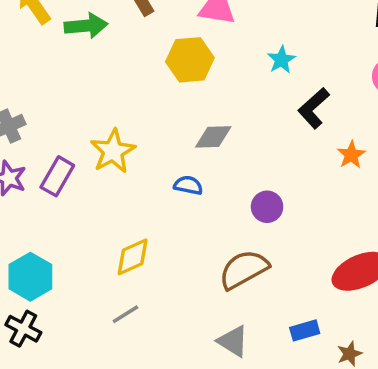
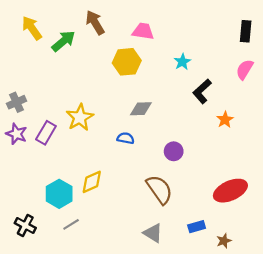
green arrow: (86, 26) -> (63, 41), turned -35
brown semicircle: (244, 269) -> (159, 189), turned 84
cyan hexagon: (30, 277) -> (59, 194), moved
gray line: (125, 314) -> (71, 224), moved

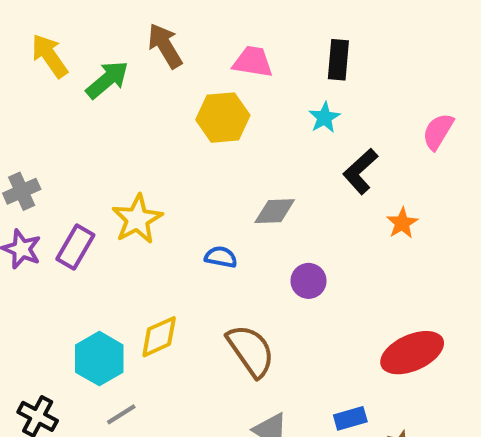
black rectangle: (246, 31) -> (338, 60), moved
gray diamond: (141, 109) -> (275, 211), moved
brown semicircle: (159, 189) -> (251, 351), moved

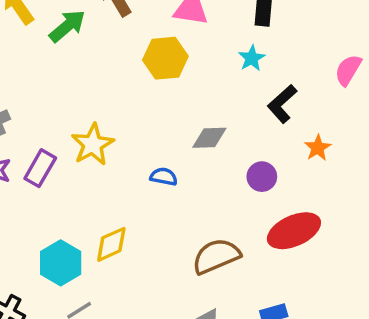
purple circle: (309, 281) -> (262, 177), moved
brown semicircle: (251, 351) -> (216, 256), moved, turned -78
red ellipse: (412, 353) -> (294, 231), moved

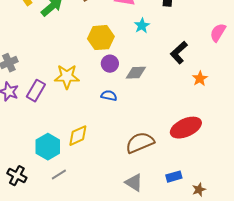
yellow hexagon: (165, 58) -> (101, 38), moved
cyan star: (252, 58) -> (142, 26), moved
yellow star: (93, 144) -> (67, 77), turned 30
purple circle: (262, 177) -> (110, 64), moved

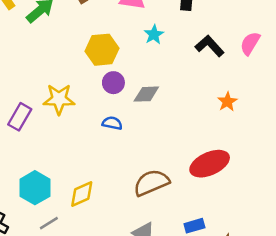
black L-shape: (179, 53) -> (210, 46), moved, turned 90
yellow diamond: (78, 136) -> (82, 194), moved

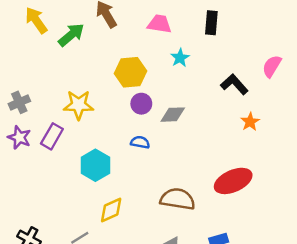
black L-shape: (210, 46) -> (234, 84), moved
yellow star: (59, 99) -> (79, 105), moved
brown semicircle: (151, 183) -> (178, 199), turned 32
cyan hexagon: (35, 188) -> (95, 165), moved

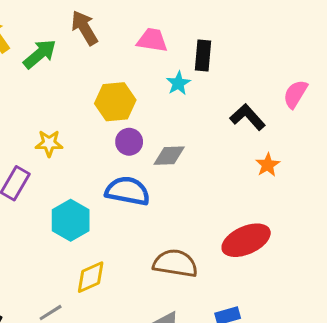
black rectangle: (211, 23) -> (203, 56), moved
yellow star: (79, 105) -> (49, 143), size x0.7
blue semicircle: (140, 142) -> (128, 191), size x1.8

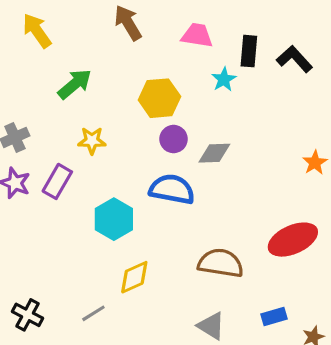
green arrow: (40, 54) -> (75, 84), moved
black L-shape: (248, 117) -> (294, 59), moved

